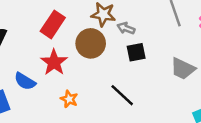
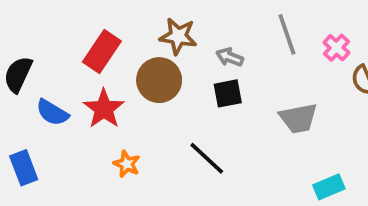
gray arrow: (126, 28) -> (230, 57), moved
gray trapezoid: (183, 69) -> (298, 118), turned -36
blue semicircle: (25, 81) -> (52, 113), moved

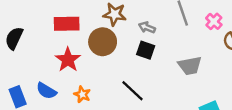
red rectangle: (102, 51) -> (67, 24), turned 55
black square: (228, 93) -> (146, 50), turned 30
blue semicircle: (52, 113) -> (46, 91), moved

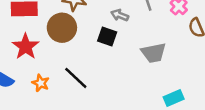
gray arrow: (147, 27) -> (120, 15), moved
black line: (132, 91) -> (76, 78), moved

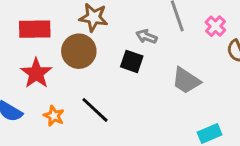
gray trapezoid: (154, 53) -> (186, 81), turned 44

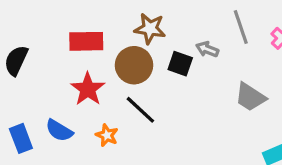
black square: (132, 61) -> (180, 64), moved
black line: (95, 110) -> (140, 110), moved

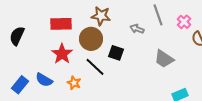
black square: (180, 64) -> (116, 53), moved
blue rectangle: (21, 138) -> (20, 85), turned 60

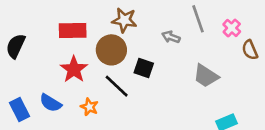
blue rectangle: (20, 85) -> (20, 109), turned -66

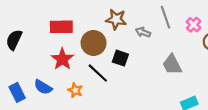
brown star: (124, 20) -> (116, 19), moved
gray trapezoid: (206, 76) -> (172, 64), turned 30

